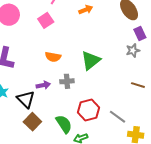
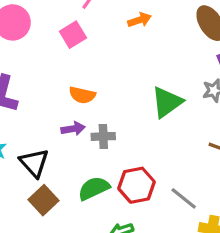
green triangle: (91, 60) -> (167, 102), moved
purple arrow: (43, 85) -> (73, 129), moved
green semicircle: (64, 124) -> (94, 188), moved, turned -84

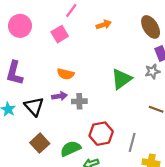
black triangle: (34, 163) -> (34, 106), moved
green semicircle: (94, 188) -> (71, 149), moved
gray line: (184, 198) -> (132, 142), turned 66

